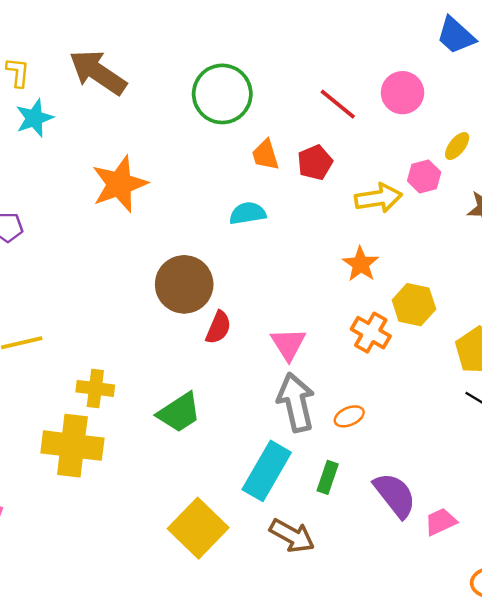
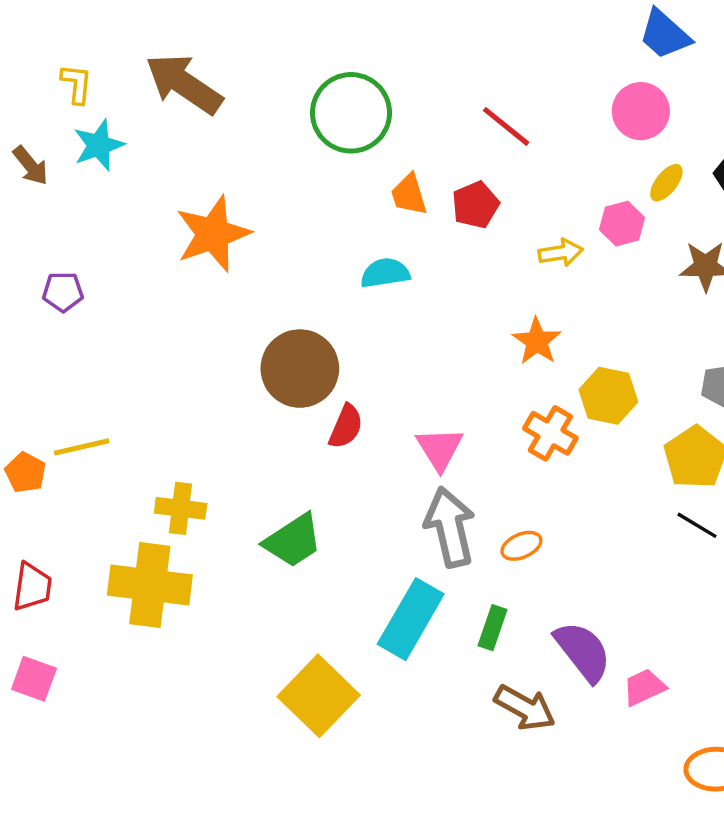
pink circle: (403, 93) -> (641, 111), moved
yellow arrow: (378, 198) -> (561, 253), size x0.7
brown arrow: (292, 536) -> (525, 708), moved

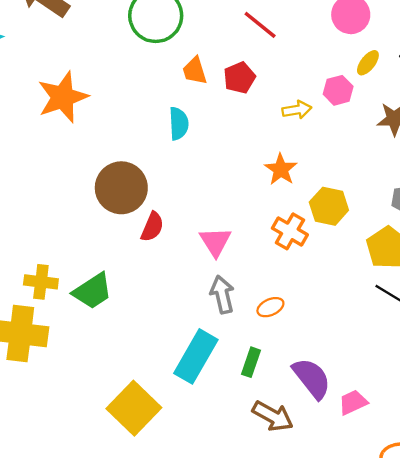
cyan semicircle: (385, 273) -> (179, 124), turned 96
gray arrow: (450, 527) -> (222, 294), size x0.7
green trapezoid: (293, 541) -> (93, 291), moved

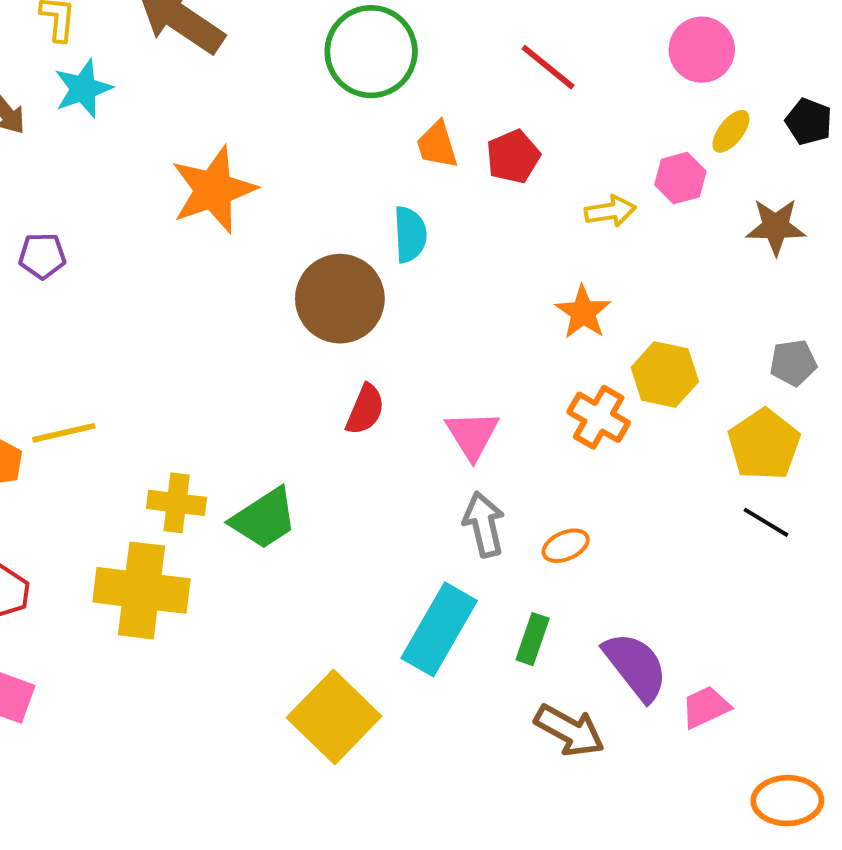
brown circle: (121, 188) -> (340, 299), moved

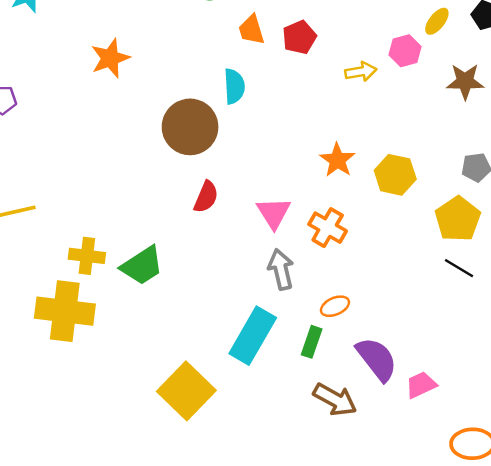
orange star: (213, 190) -> (110, 58), size x0.7
orange star: (583, 312) -> (337, 160), moved
orange cross: (599, 417) -> (328, 228), moved
orange ellipse: (566, 546) -> (335, 306), moved

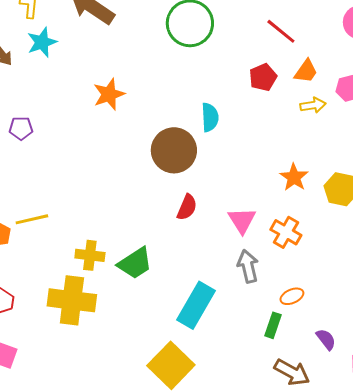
orange trapezoid: (251, 30) -> (306, 71), moved, turned -128
cyan rectangle: (253, 336) -> (196, 305), moved
purple semicircle: (377, 359) -> (326, 339), size x0.6

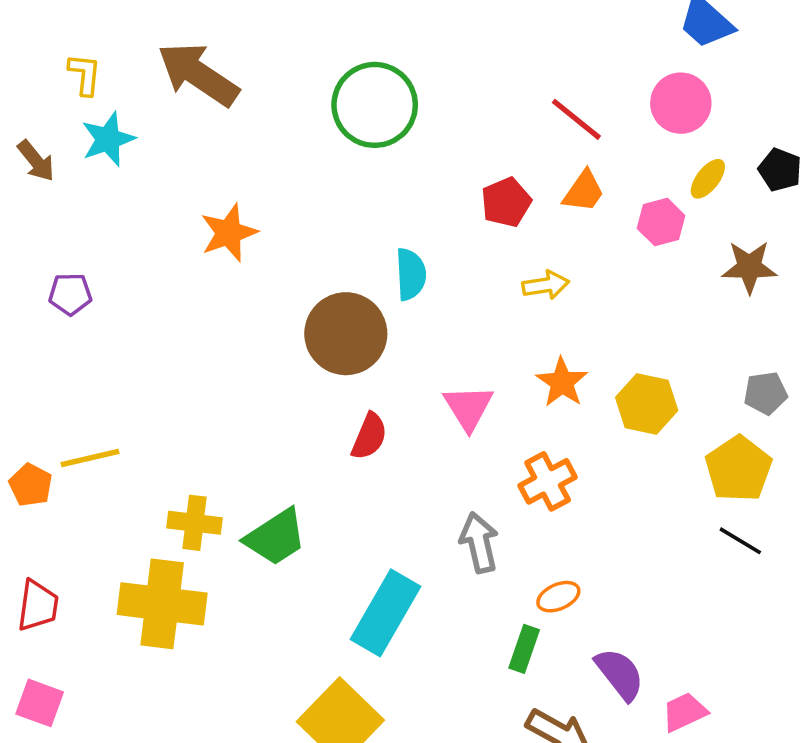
red line: (281, 31) -> (576, 119), moved
yellow arrow: (313, 105) -> (546, 285), moved
pink triangle: (242, 220) -> (468, 408), moved
orange cross: (286, 232) -> (548, 481), turned 32
purple semicircle: (326, 339) -> (620, 674), size x1.4

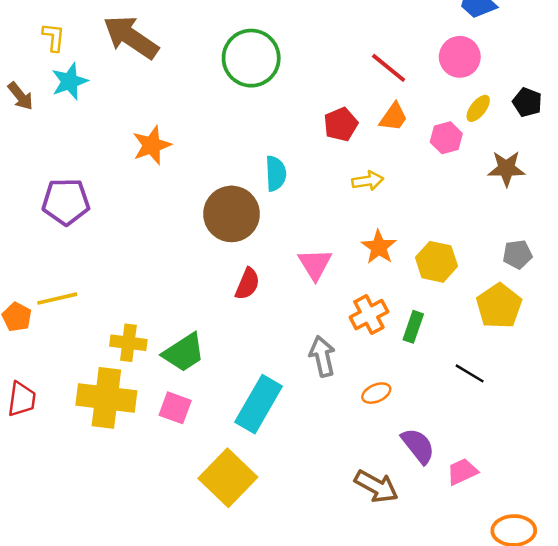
purple pentagon: (70, 294) -> (66, 202), moved, size x1.6
black line: (740, 541) -> (470, 373), moved
green rectangle: (524, 649) -> (413, 327), moved
pink square: (40, 703) -> (175, 408), moved

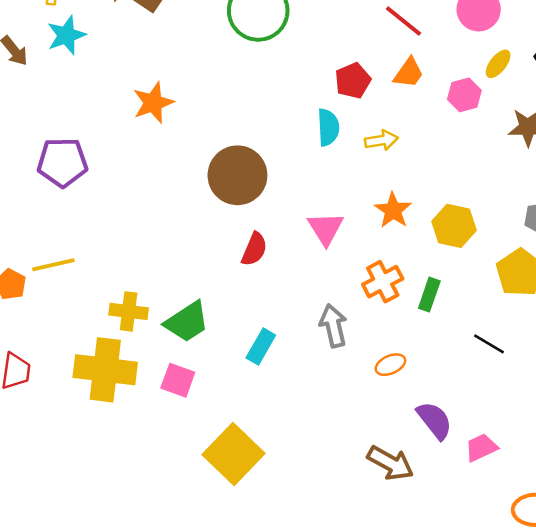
cyan semicircle: (276, 173) -> (328, 127), moved
cyan rectangle: (259, 404) -> (261, 346), moved, size x0.6

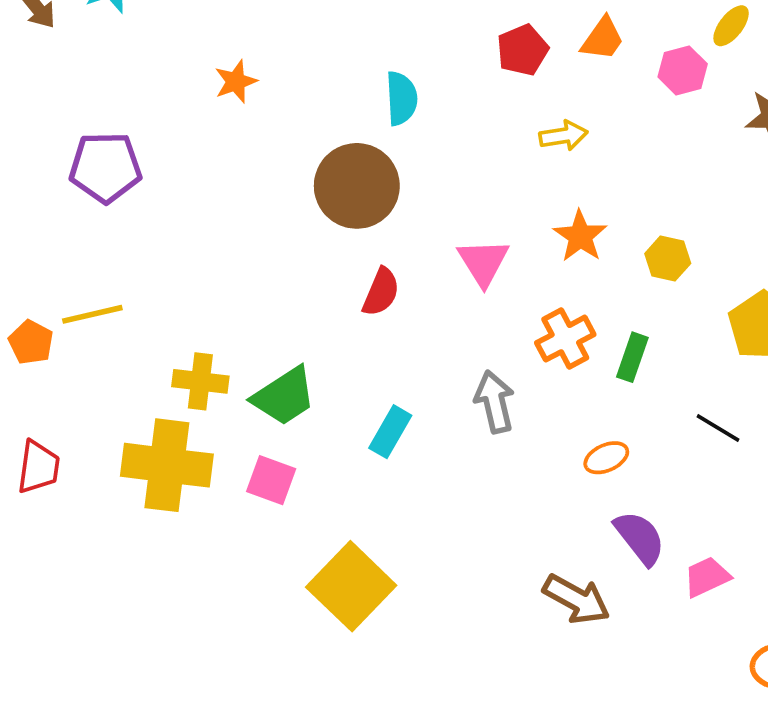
orange star: (153, 103) -> (236, 82), size x0.7
cyan semicircle: (328, 127) -> (401, 98), moved
yellow hexagon: (454, 226) -> (668, 259), size x0.7
orange ellipse: (390, 365) -> (606, 458), moved

